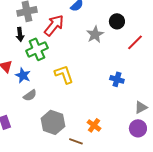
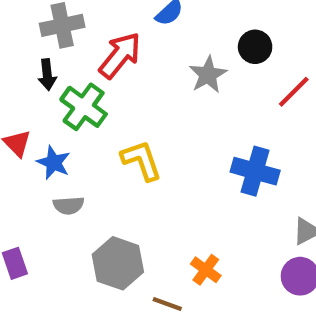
green cross: (37, 49) -> (84, 107), turned -30
blue cross: (117, 79) -> (255, 171), size x1.5
gray semicircle: (30, 95) -> (69, 205), turned 32

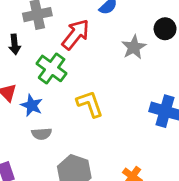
black arrow: (47, 75) -> (15, 44), moved

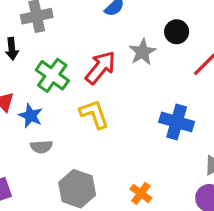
red arrow: (76, 34) -> (100, 67), moved

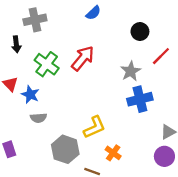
gray star: (142, 52) -> (131, 71), moved
yellow L-shape: (94, 114) -> (94, 127), moved, turned 85
blue cross: (177, 122) -> (140, 99), turned -30

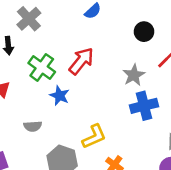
gray cross: (35, 20) -> (29, 19), turned -30
blue star: (30, 95) -> (60, 96), moved

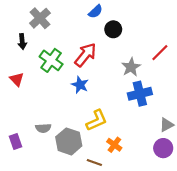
black circle: (144, 32) -> (113, 29), moved
blue star: (60, 96) -> (80, 85), moved
gray semicircle: (33, 126) -> (43, 128), moved

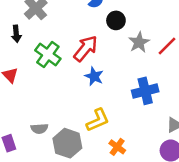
gray star: (131, 67) -> (139, 42), moved
blue star: (80, 85) -> (94, 76), moved

